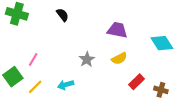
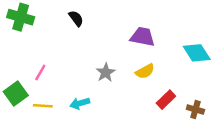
yellow line: (35, 87) -> (43, 106), turned 49

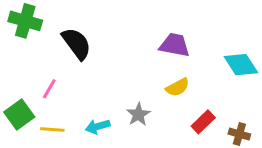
black semicircle: (76, 18) -> (76, 44), moved, size x1.6
gray star: (106, 73) -> (138, 114), moved

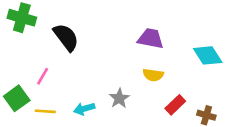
yellow semicircle: (178, 87) -> (153, 75), turned 36

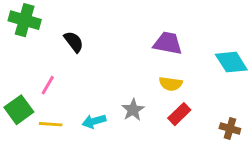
black semicircle: (66, 37) -> (74, 42), size x0.7
red rectangle: (175, 105) -> (179, 114), moved

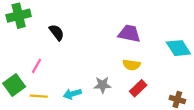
green cross: (25, 20) -> (19, 16), turned -30
gray star: (133, 110) -> (102, 85), turned 30

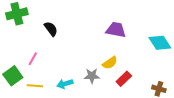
yellow semicircle: (131, 65) -> (110, 63), moved, turned -42

